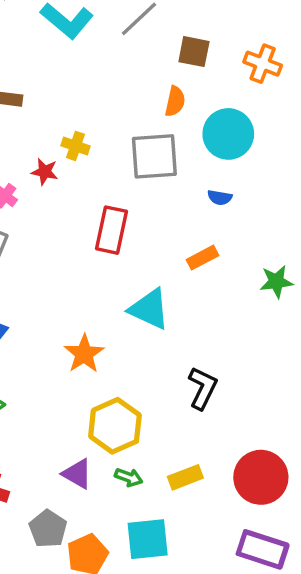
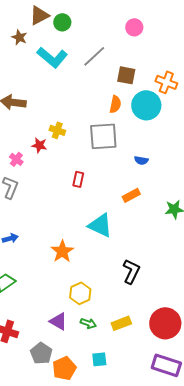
cyan circle: (228, 134) -> (146, 105), moved
red rectangle: (112, 230) -> (78, 179), size x0.6
yellow hexagon: (115, 426) -> (80, 293), size x0.7
cyan square: (148, 539) -> (99, 359), size x0.6

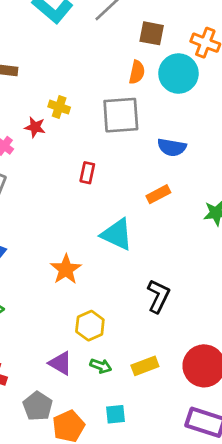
blue semicircle: (141, 160) -> (172, 147), size x1.5

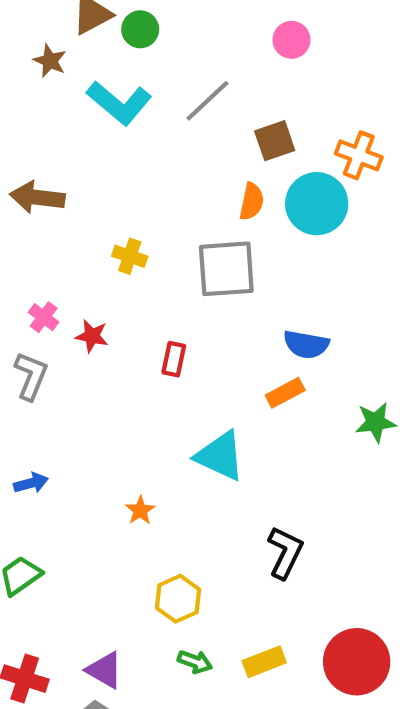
brown square: (152, 33) -> (275, 141), turned -30
red star: (35, 127) -> (92, 336), moved
blue semicircle: (172, 147) -> (306, 344), moved
orange star: (66, 269) -> (140, 510), size x0.6
purple triangle: (60, 363) -> (104, 670), moved

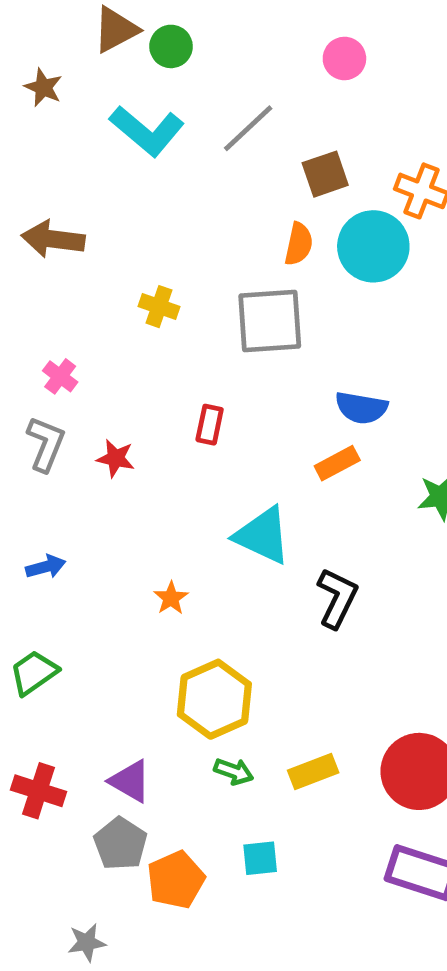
brown star: (50, 61) -> (43, 87), moved
red star: (92, 336) -> (116, 458), moved
black L-shape: (285, 552) -> (337, 598), moved
yellow hexagon: (178, 599) -> (214, 699), size x1.4

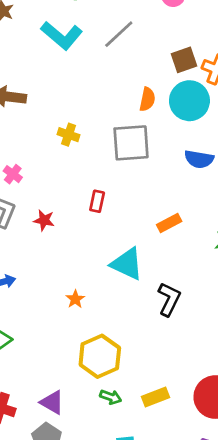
brown square: (325, 174) -> (184, 60), moved
blue semicircle: (361, 408) -> (199, 159), moved

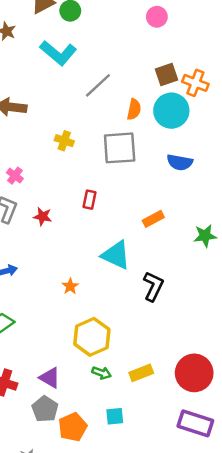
gray line: (119, 34) -> (98, 85), moved

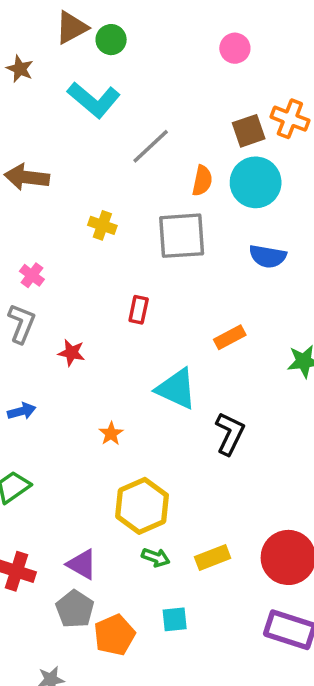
orange cross: (195, 83) -> (290, 119), moved
red star: (43, 216) -> (71, 353), moved

